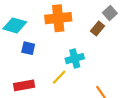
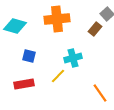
blue square: (28, 48) -> (29, 56), moved

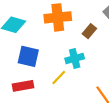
brown rectangle: (95, 29) -> (89, 31), moved
blue square: (29, 56) -> (28, 56), size x1.5

